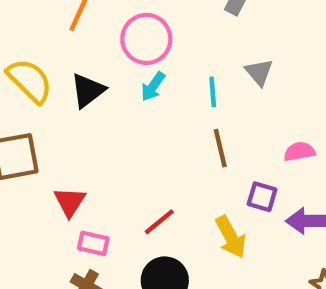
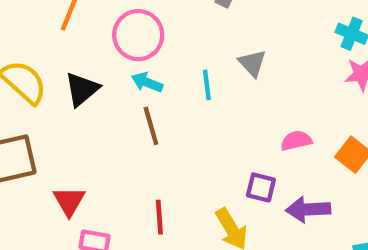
cyan arrow: (153, 87) -> (147, 82), turned 80
brown line: (220, 148) -> (151, 126), moved
red line: (159, 222) -> (159, 217), turned -52

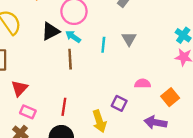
black triangle: (82, 89) -> (51, 31), moved
purple arrow: (308, 209) -> (155, 122), moved

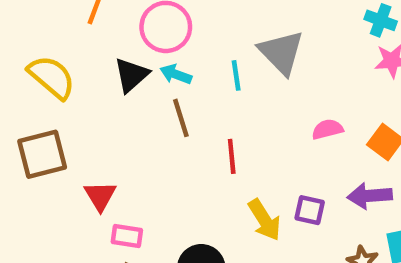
gray triangle: (129, 39) -> (281, 52), size x1.6
purple square: (119, 103) -> (310, 210), moved
red line: (64, 107) -> (232, 156), moved

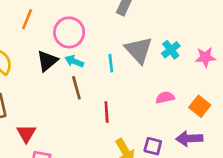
cyan cross: (381, 20) -> (171, 50), moved, turned 30

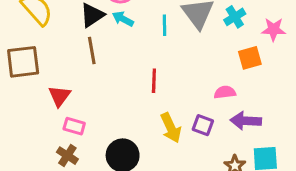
brown line: (76, 88) -> (92, 51), moved
pink semicircle: (165, 98) -> (225, 92), moved
orange square: (200, 106) -> (250, 58), moved, turned 30

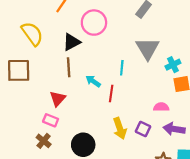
cyan cross: (235, 17) -> (173, 65), moved
cyan arrow: (123, 19) -> (93, 81), moved
cyan line: (165, 25) -> (122, 68), moved
red triangle: (59, 96) -> (58, 99), moved

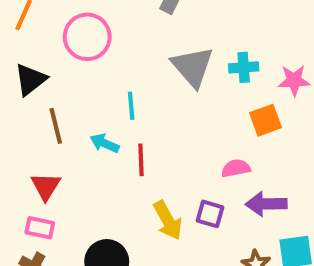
black triangle: (72, 42) -> (30, 80), moved
cyan cross: (173, 65) -> (244, 67), moved, turned 32
cyan line: (122, 68) -> (131, 106), moved

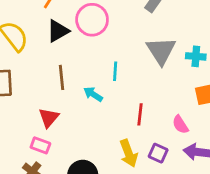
black triangle: (30, 80) -> (58, 31), moved
red line: (141, 160) -> (140, 114), moved
pink semicircle: (236, 168) -> (180, 125), turned -120

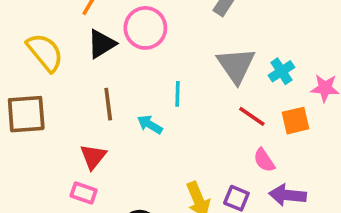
cyan cross: (196, 56) -> (281, 71), turned -36
red line: (140, 114) -> (252, 116), moved, turned -60

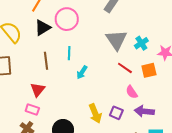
cyan line: (177, 94) -> (69, 53), moved
cyan arrow: (150, 124) -> (82, 72), moved, turned -88

